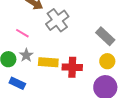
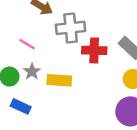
gray cross: (57, 20) -> (71, 28), turned 30
red cross: (72, 67) -> (94, 50), moved

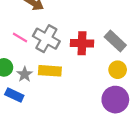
gray cross: (71, 28) -> (46, 39), moved, turned 35
gray star: (32, 72) -> (25, 74), moved

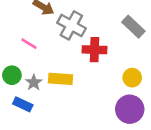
gray cross: (46, 39) -> (71, 25), moved
gray rectangle: (115, 41) -> (133, 27), moved

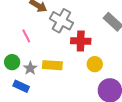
pink line: (29, 44) -> (26, 36), turned 32
yellow circle: (132, 78) -> (95, 64), moved

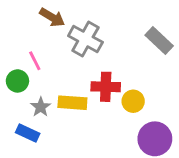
red cross: (81, 41) -> (106, 87), moved
green circle: (12, 62) -> (17, 81), moved

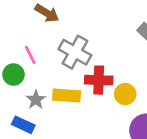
gray cross: (85, 39) -> (75, 52), moved

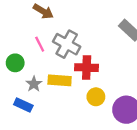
pink line: (30, 55) -> (40, 44), moved
yellow circle: (125, 94) -> (96, 97), moved

